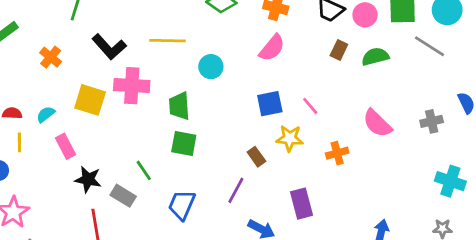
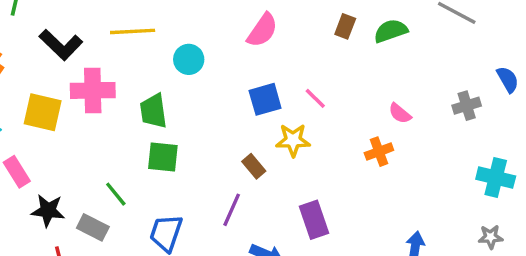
pink semicircle: (377, 123) -> (400, 113), size x0.6
orange cross: (337, 153) -> (379, 152), moved

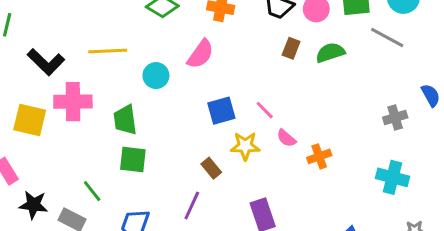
pink semicircle: (262, 30) -> (200, 54), moved
pink semicircle: (400, 113) -> (286, 138), moved
cyan cross: (496, 178) -> (392, 177), moved

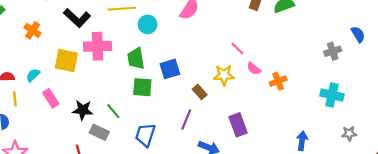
cyan circle: (156, 76) -> (148, 24), moved
blue square: (221, 111) -> (170, 69), moved
black star: (33, 205) -> (83, 110), moved

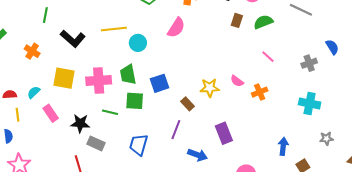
pink cross: (98, 46) -> (99, 81), moved
pink line: (237, 48) -> (268, 57), moved
green line: (113, 111) -> (110, 112), moved, turned -35

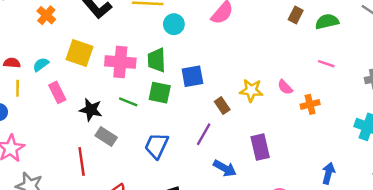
pink line: (268, 57) -> (326, 64), turned -32

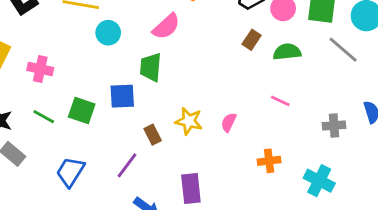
green trapezoid: (157, 60) -> (151, 67), moved
pink cross: (120, 62) -> (40, 69), size x0.7
pink semicircle: (285, 87) -> (229, 122), turned 63
orange cross: (310, 104) -> (269, 161), moved

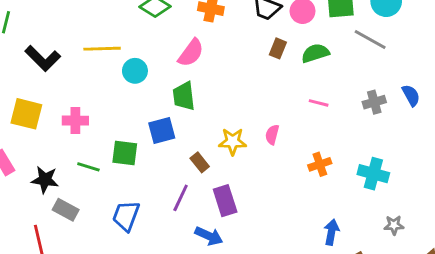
gray cross: (334, 126) -> (374, 102), moved
purple rectangle: (191, 189) -> (225, 201), moved

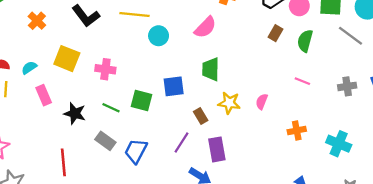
green semicircle: (315, 53) -> (305, 41), turned -65
green trapezoid: (184, 96) -> (211, 69), moved
gray rectangle: (66, 210) -> (105, 141), moved

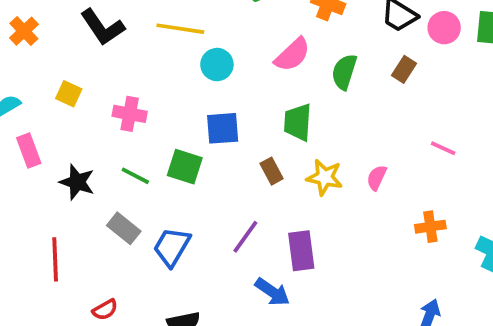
green semicircle: (305, 41) -> (344, 72), moved
yellow square: (67, 59) -> (69, 94), size x0.6
blue square: (174, 86) -> (223, 128), moved
brown rectangle: (201, 116) -> (272, 171), moved

